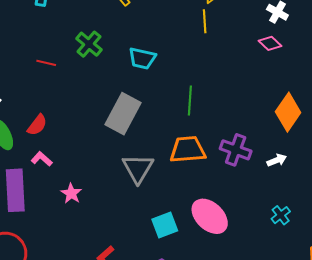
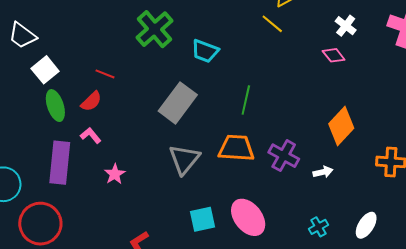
yellow line: (205, 21) -> (272, 24), turned -55
green cross: (89, 44) -> (154, 29), size x1.4
red line: (46, 63) -> (105, 74), moved

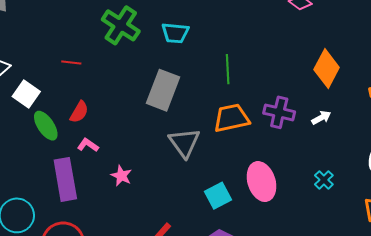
red line: (105, 74) -> (71, 63), moved
pink ellipse: (248, 217) -> (261, 182), turned 36
cyan cross: (318, 227) -> (324, 180), moved

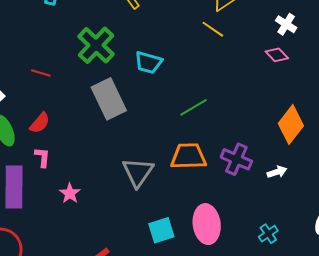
green line: (228, 69) -> (194, 107), turned 52
gray rectangle: (163, 90) -> (109, 99), moved, turned -57
pink L-shape: (88, 145) -> (42, 157), turned 50

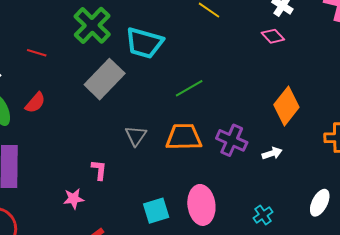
cyan trapezoid: (148, 62) -> (144, 43), size x1.4
gray rectangle: (109, 99) -> (105, 79), turned 69
pink L-shape: (42, 157) -> (99, 170), moved
gray triangle: (138, 172) -> (136, 136), moved, size x0.7
pink star: (70, 193) -> (74, 199), moved, turned 30

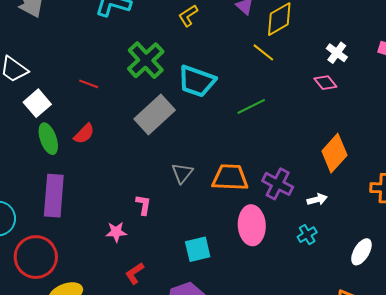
green line: (189, 88) -> (251, 106), moved
pink ellipse: (201, 205) -> (252, 225), moved
cyan cross: (263, 215) -> (307, 235), moved

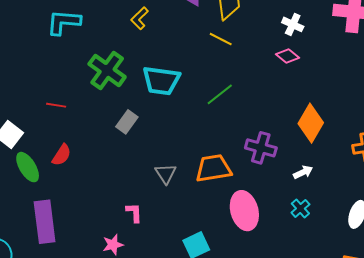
gray rectangle: (155, 115) -> (127, 122), size x0.6
purple cross: (278, 184) -> (261, 148), moved

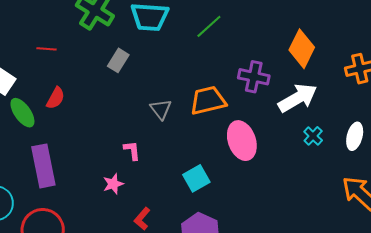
white arrow: (303, 172) -> (298, 98), size x2.0
cyan cross: (300, 209) -> (313, 136), moved

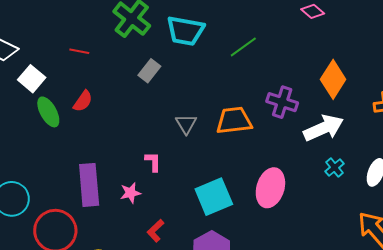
pink ellipse: (242, 141) -> (270, 188), moved, turned 30
purple rectangle: (43, 166) -> (89, 185), moved
cyan square: (196, 178) -> (214, 197), size x1.4

